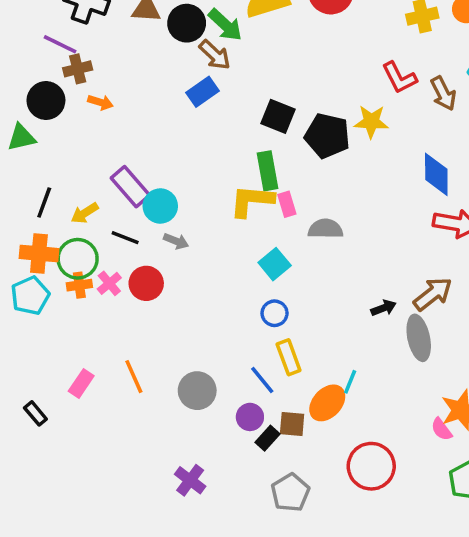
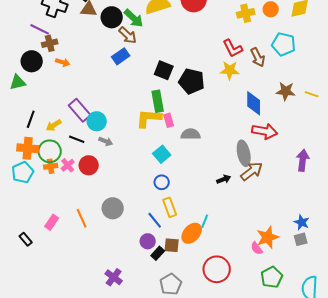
yellow star: (371, 122) -> (230, 70), moved
gray ellipse: (419, 338) -> (244, 153), moved
gray circle: (197, 391) -> (113, 208), moved

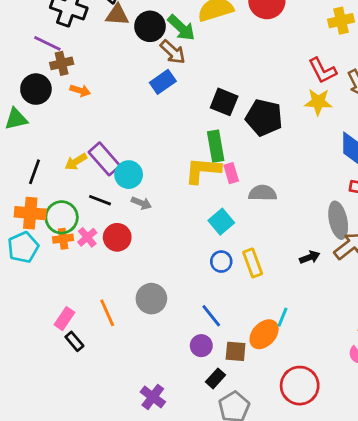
yellow arrow: (54, 125) -> (76, 162), moved
yellow rectangle: (170, 207) -> (253, 263), moved
black rectangle: (26, 239) -> (74, 341), moved
black rectangle: (158, 253) -> (216, 378), moved

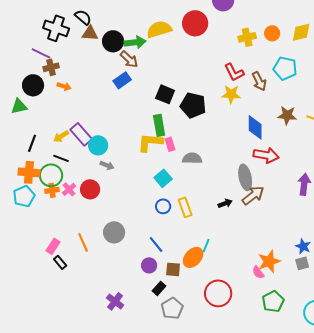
green arrow: (181, 28) -> (135, 42), turned -50
black line: (100, 200) -> (61, 158), moved

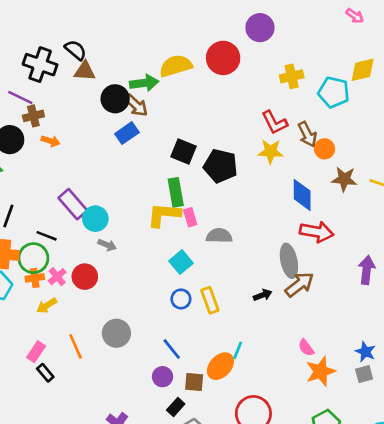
orange circle: (272, 33) -> (325, 149), moved
black circle: (113, 41) -> (115, 99), moved
cyan pentagon: (285, 68) -> (334, 92), moved
yellow arrow: (61, 136) -> (47, 306), moved
pink semicircle: (258, 272) -> (306, 348), moved

